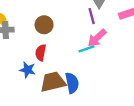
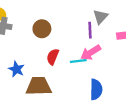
red semicircle: (41, 53) -> (53, 57), moved
blue semicircle: (72, 83) -> (96, 89), moved

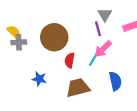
brown circle: (42, 29) -> (54, 37), size x1.6
cyan line: (78, 61) -> (94, 59), turned -40
brown trapezoid: (39, 86) -> (78, 88), moved

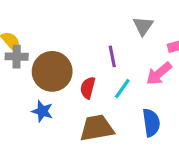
purple line: (98, 29) -> (112, 56), moved
brown circle: (54, 37) -> (52, 71), moved
pink arrow: (103, 49) -> (159, 74), moved

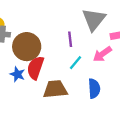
gray triangle: (143, 26) -> (94, 19), size x1.6
red semicircle: (88, 88) -> (35, 68), moved, size x1.5

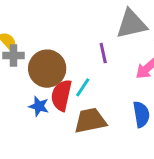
gray triangle: (94, 19) -> (131, 24), turned 45
cyan line: (76, 63) -> (83, 87), moved

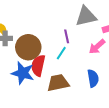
cyan line: (83, 87) -> (61, 53), moved
blue star: (39, 106) -> (23, 73), size x1.6

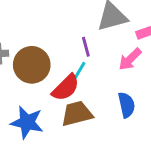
red semicircle: (38, 65) -> (66, 88), moved, turned -145
blue star: (23, 73) -> (27, 122), moved

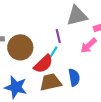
blue semicircle: (126, 105) -> (74, 77), moved

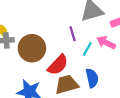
pink arrow: (89, 46) -> (106, 43), turned 72
cyan line: (53, 53) -> (87, 49), moved

